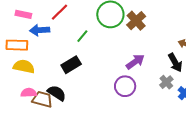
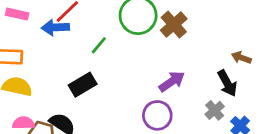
blue arrow: (40, 30) -> (55, 27), moved

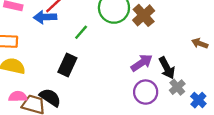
black arrow: (227, 83) -> (167, 68), moved
black rectangle: (83, 85) -> (67, 65), turned -35
purple circle: (157, 115) -> (146, 92), moved

